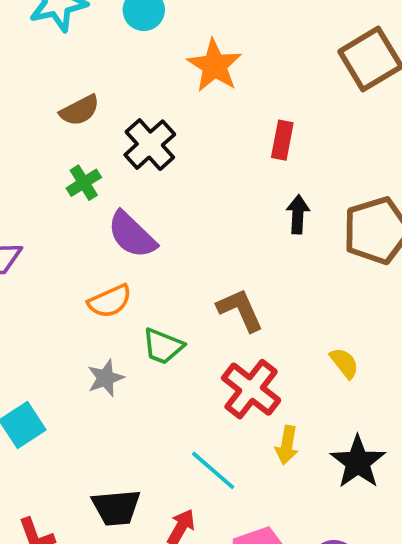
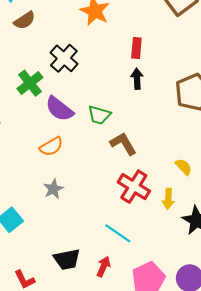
brown semicircle: (80, 110) -> (25, 20), moved
green cross: (84, 183) -> (30, 83), size x1.4
black arrow: (298, 214) -> (137, 79), moved
green trapezoid: (163, 346) -> (99, 115), moved
yellow arrow: (287, 445) -> (168, 199), moved

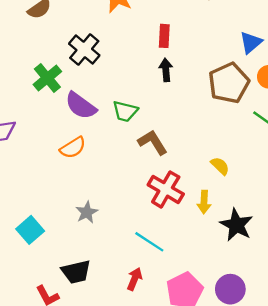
gray star: (53, 189) -> (87, 212), moved
black trapezoid: (67, 259) -> (76, 272), moved

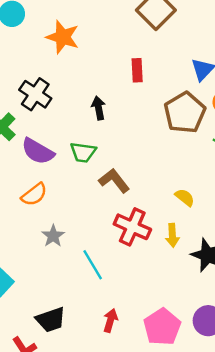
red rectangle: (164, 36) -> (137, 70), moved
black arrow: (166, 70) -> (98, 108), moved
gray star: (87, 212) -> (53, 236), moved
cyan line: (149, 242) -> (93, 265), moved, turned 32

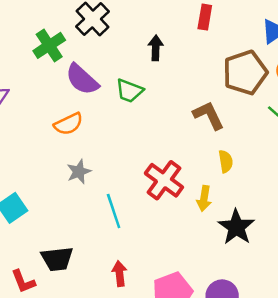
brown L-shape: (114, 181) -> (209, 115), moved
yellow semicircle: (185, 197) -> (226, 161), turned 30
red arrow: (110, 321) -> (120, 274), turned -35

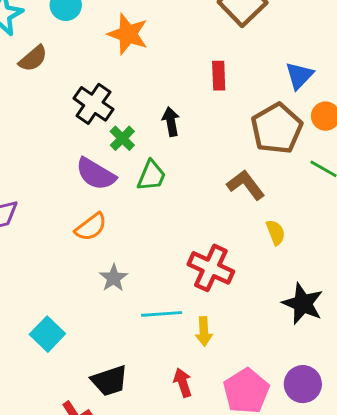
green cross: (49, 45) -> (122, 138), moved, size x0.7
green trapezoid: (129, 91) -> (151, 176), turned -76
yellow arrow: (204, 198) -> (204, 331), moved
cyan line: (114, 211) -> (162, 314), turned -64

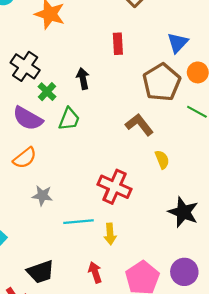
gray star: (114, 278) -> (42, 195), turned -30

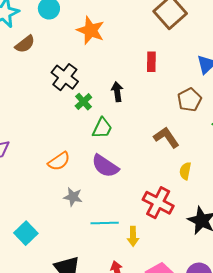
brown pentagon: (162, 82) -> (189, 100), size x0.7
purple semicircle: (28, 118) -> (105, 166), moved
yellow semicircle: (162, 160) -> (185, 171), turned -150
red cross: (115, 187) -> (158, 203), moved

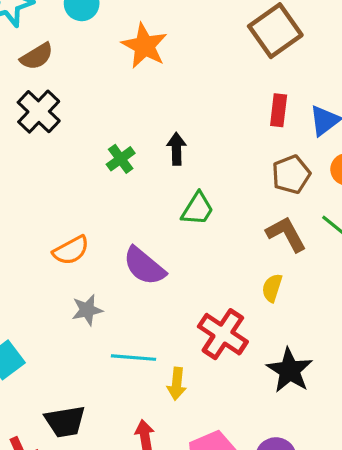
red rectangle: (151, 62) -> (279, 110), moved
black cross: (65, 77) -> (39, 112), moved
green trapezoid: (102, 128) -> (198, 209), moved
brown L-shape: (166, 137) -> (286, 234), moved
gray star: (73, 197) -> (87, 310), turned -30

